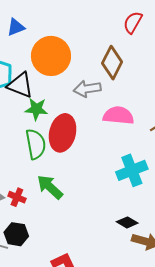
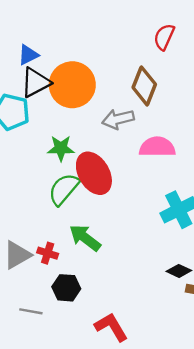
black triangle: (20, 85) -> (36, 82), moved, turned -44
red ellipse: (63, 133) -> (94, 173), turned -39
green semicircle: (36, 144) -> (64, 189), turned -124
black hexagon: (16, 234) -> (66, 288), moved

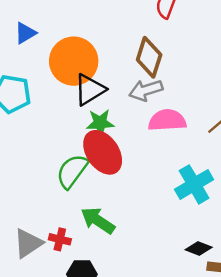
black triangle: (36, 82) -> (90, 90), moved
gray arrow: (118, 119) -> (146, 90), moved
green star: (61, 148) -> (100, 123), moved

